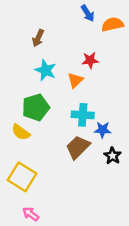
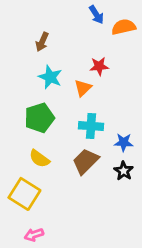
blue star: (103, 130) -> (124, 142), moved
yellow semicircle: (21, 132) -> (39, 159), moved
pink arrow: (31, 214) -> (34, 235), turned -56

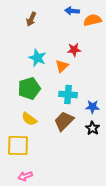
blue arrow: (96, 15) -> (72, 11), turned 128
brown arrow: (42, 42) -> (31, 19), moved
yellow square: (24, 194) -> (18, 146), turned -30

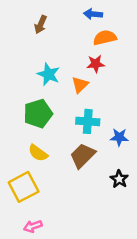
orange semicircle: (92, 20) -> (105, 38), moved
black star: (92, 128) -> (119, 179), moved
yellow square: (18, 146) -> (24, 187), turned -30

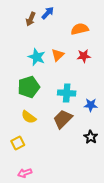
blue arrow: (93, 14) -> (48, 13), moved, turned 128
red star: (96, 64) -> (84, 56), moved
orange triangle: (80, 85) -> (58, 55), moved
yellow square: (24, 187) -> (18, 143), size x0.6

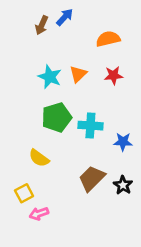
green pentagon: (29, 87) -> (57, 117), moved
brown trapezoid: (63, 119) -> (92, 178), moved
pink arrow: (25, 173) -> (39, 214), moved

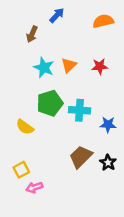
brown arrow: (42, 25) -> (32, 34), moved
orange semicircle: (108, 39) -> (103, 21), moved
yellow semicircle: (39, 158) -> (25, 127), moved

